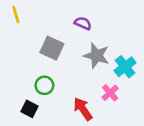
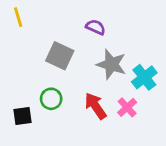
black square: (30, 109) -> (22, 116), moved, turned -35
red arrow: (83, 109) -> (96, 106), moved

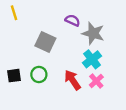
gray star: (111, 64) -> (93, 33), moved
cyan cross: (144, 77) -> (92, 59), moved
black square: (22, 116) -> (14, 76), moved

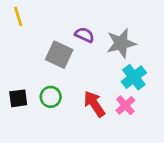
purple semicircle: (72, 20) -> (84, 35), moved
gray star: (93, 33) -> (121, 43), turned -30
cyan cross: (92, 59) -> (134, 77), moved

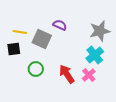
yellow line: (18, 17) -> (20, 32), moved, turned -64
gray star: (121, 43) -> (100, 31), moved
black square: (18, 98) -> (14, 49), moved

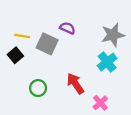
black square: (14, 49) -> (15, 55), turned -32
green circle: (36, 69) -> (38, 88), moved
pink cross: (89, 75) -> (100, 103), moved

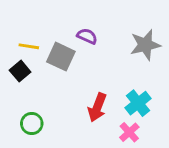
cyan cross: (107, 62) -> (138, 103), moved
red arrow: (75, 84) -> (97, 107), turned -125
green circle: (38, 88) -> (32, 124), moved

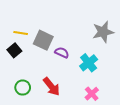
purple semicircle: (87, 36) -> (62, 52), moved
cyan cross: (138, 103) -> (89, 63), moved
red arrow: (97, 107) -> (52, 86), moved, turned -60

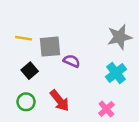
gray square: (43, 40) -> (50, 47), turned -30
black square: (14, 50) -> (30, 71), moved
cyan cross: (89, 63) -> (116, 73), moved

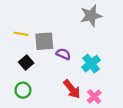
gray star: (120, 37) -> (91, 16), moved
cyan cross: (116, 73) -> (91, 64), moved
red arrow: (60, 101) -> (72, 89), moved

